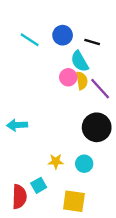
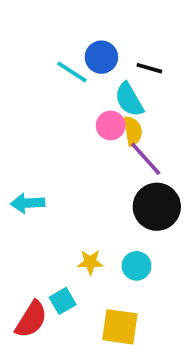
cyan line: (30, 40) -> (72, 72), moved
purple line: (100, 89) -> (146, 159), moved
red semicircle: (19, 197) -> (31, 319), turned 30

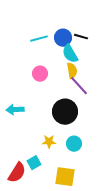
blue circle: (101, 57) -> (63, 38), moved
cyan line: (72, 72) -> (39, 39), turned -48
pink circle: (111, 125) -> (40, 74), moved
black circle: (157, 207) -> (65, 112), moved

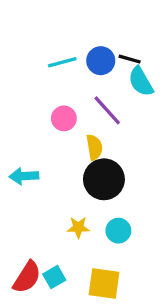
cyan semicircle: (70, 54) -> (141, 82), moved
yellow semicircle: (72, 71) -> (94, 147), moved
purple line: (79, 86) -> (107, 110), moved
cyan square: (34, 163) -> (54, 277), moved

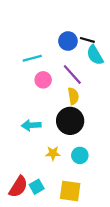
cyan line: (62, 62) -> (32, 58), moved
yellow semicircle: (94, 147) -> (73, 96), moved
cyan arrow: (24, 176) -> (31, 125), moved

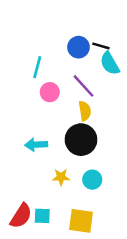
cyan line: (32, 58) -> (37, 67), turned -60
cyan square: (37, 187) -> (42, 216), turned 32

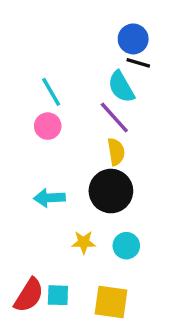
blue circle: (78, 47) -> (133, 39), moved
cyan semicircle: (110, 63) -> (121, 87), moved
cyan line: (37, 67) -> (51, 92), turned -45
pink circle: (50, 92) -> (48, 126), moved

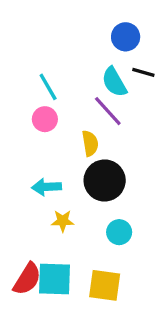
black line: (138, 63) -> (143, 72), moved
yellow semicircle: (116, 152) -> (90, 143), moved
yellow star: (84, 242) -> (63, 221), moved
cyan square: (58, 295) -> (55, 279), size x1.6

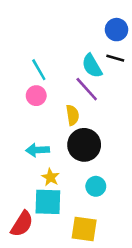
blue circle: (126, 37) -> (117, 30), moved
yellow star: (63, 221) -> (50, 177), turned 30
cyan square: (55, 279) -> (48, 202), moved

